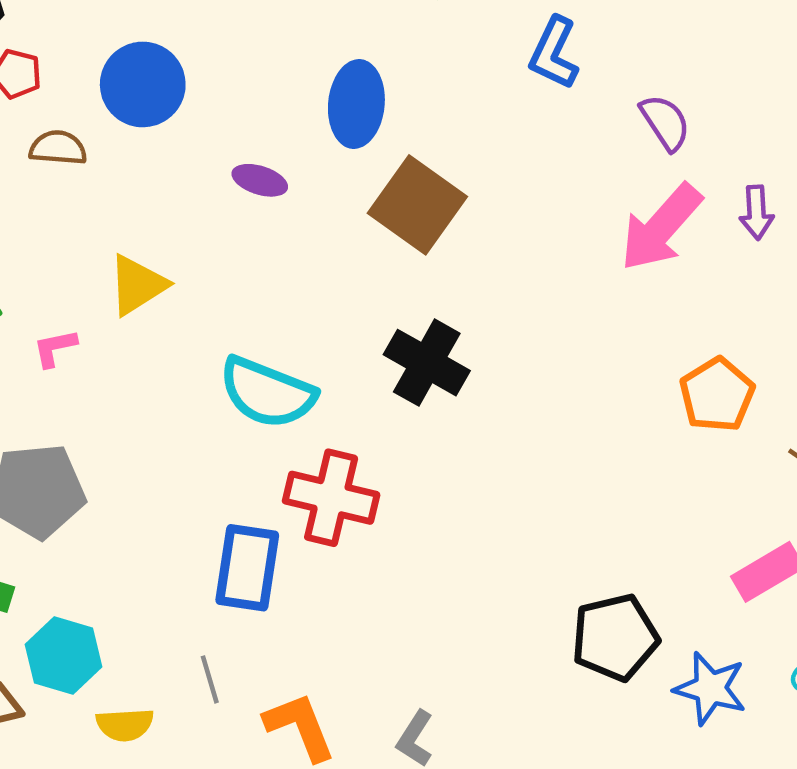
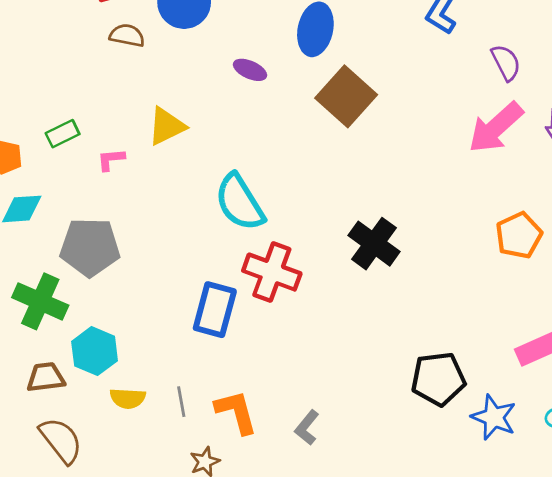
black cross: (427, 363) -> (374, 244), moved
cyan semicircle: (267, 393) -> (240, 202), turned 30
gray line: (210, 679) -> (181, 402), moved

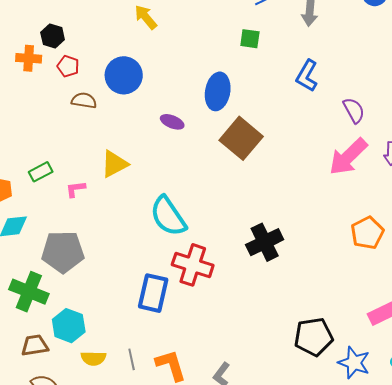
black cross: (374, 244) -> (265, 242), turned 30

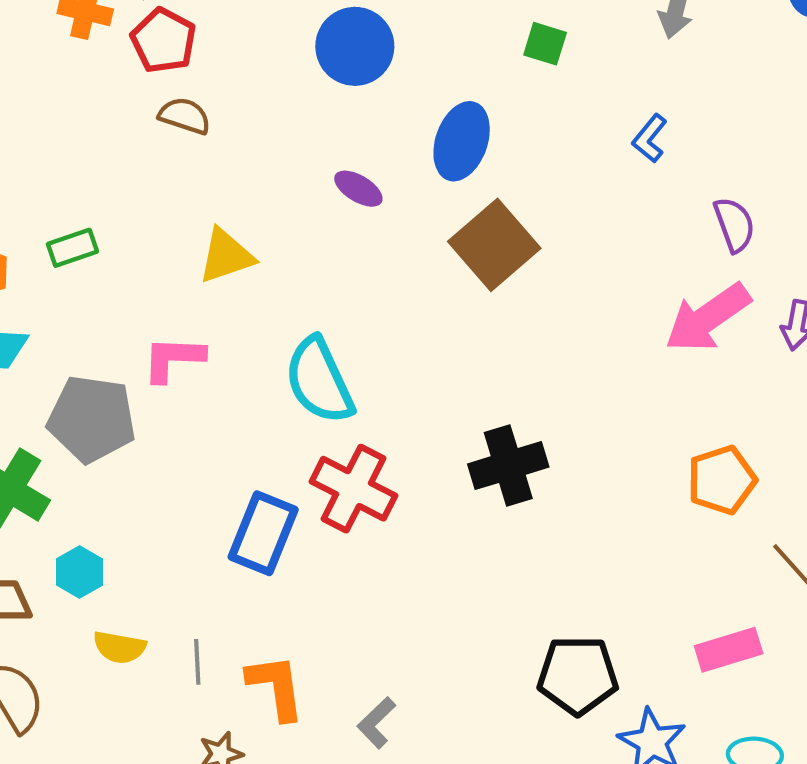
red pentagon: (68, 66) -> (163, 41), size x1.4
blue circle: (124, 75) -> (355, 46), moved
blue L-shape: (307, 76) -> (650, 138), size x0.7
pink L-shape: (76, 189) -> (173, 359), moved, size x1.5
cyan hexagon: (69, 326) -> (80, 572), size x0.7

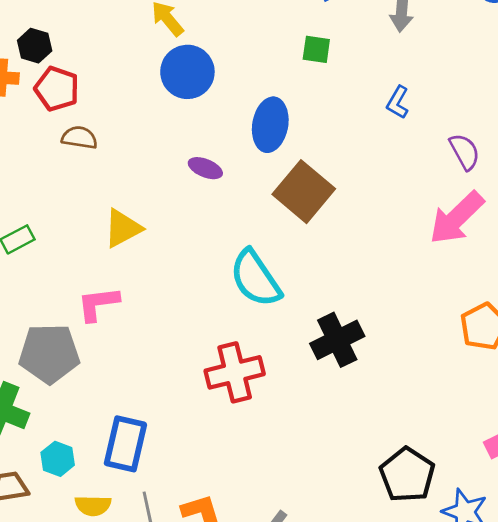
cyan semicircle: (319, 381) -> (255, 278), moved
red cross: (353, 489) -> (235, 372), turned -32
blue rectangle: (263, 533) -> (125, 444), moved
black pentagon: (578, 675) -> (407, 475), turned -30

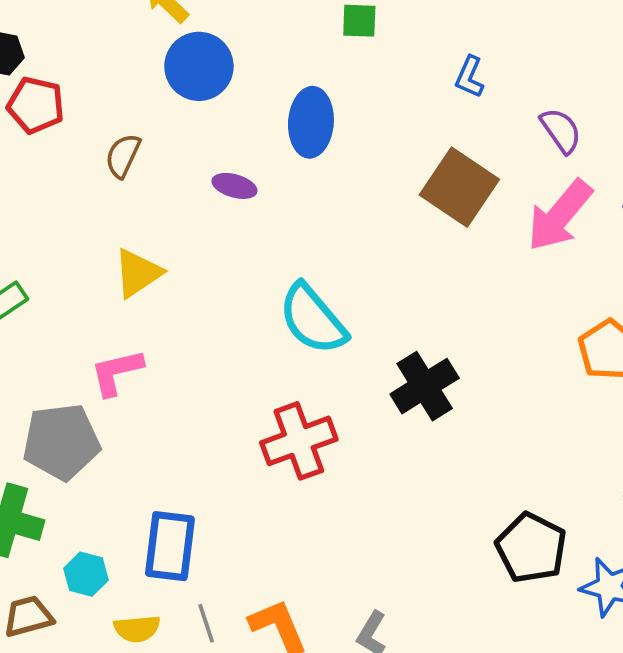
brown semicircle: (79, 138) -> (123, 156), moved, turned -68
brown square: (304, 192) -> (459, 187), moved

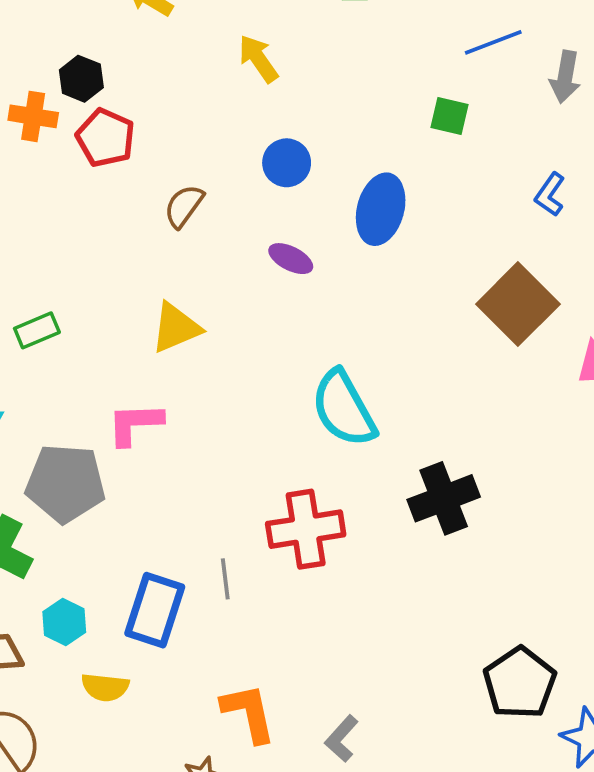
blue circle: (199, 66) -> (287, 163), moved, size x0.7
gray line: (206, 623) -> (225, 579), moved

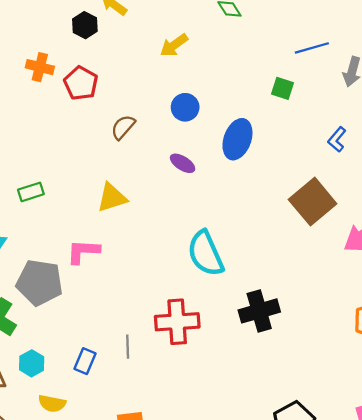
yellow arrow: (258, 59) -> (174, 45), turned -96
black hexagon: (81, 79) -> (85, 25), moved
blue rectangle: (155, 610) -> (85, 361), size x0.6

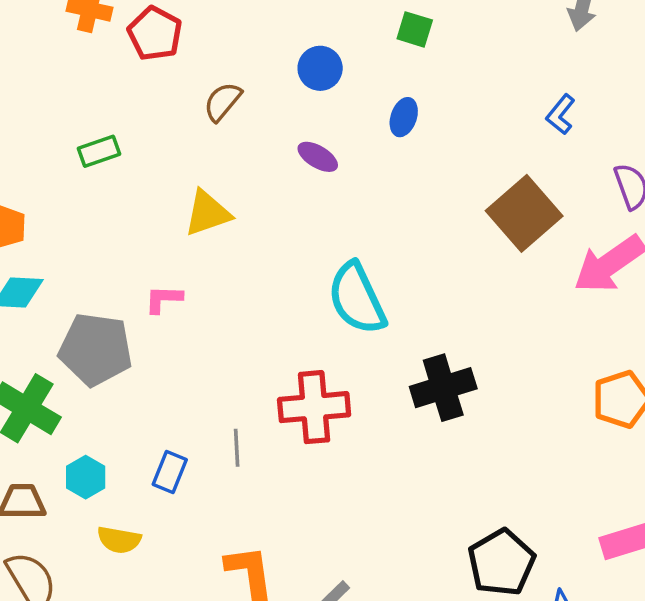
green square: (282, 88) -> (415, 29), moved
blue ellipse: (237, 139) -> (404, 117), size x0.6
green rectangle: (31, 192) -> (99, 151), moved
pink L-shape: (83, 251) -> (164, 299), size x0.7

